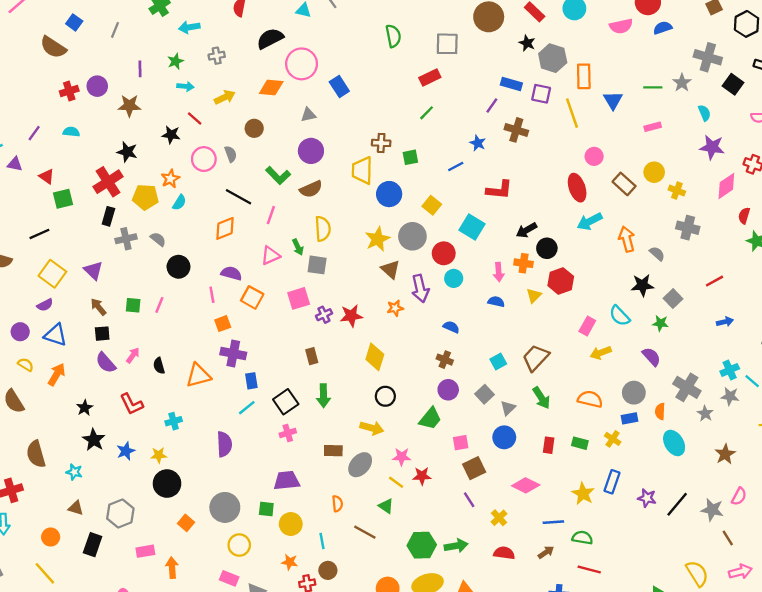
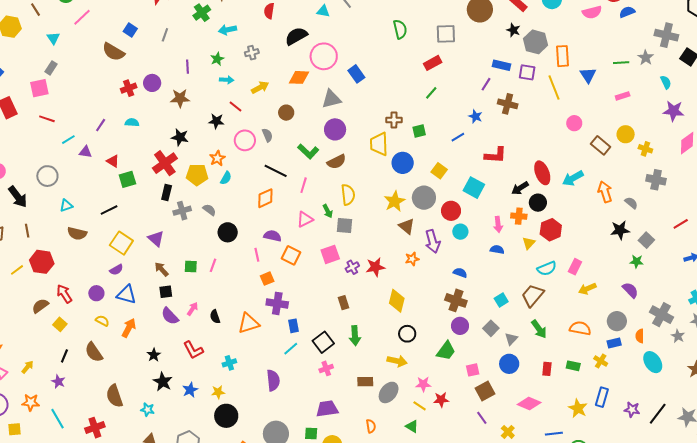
gray triangle: (308, 115) -> (331, 99), size x1.5
red ellipse: (577, 188) -> (542, 173), moved
cyan semicircle: (620, 316) -> (547, 268), moved, turned -66
brown cross: (445, 360) -> (456, 300), size x1.5

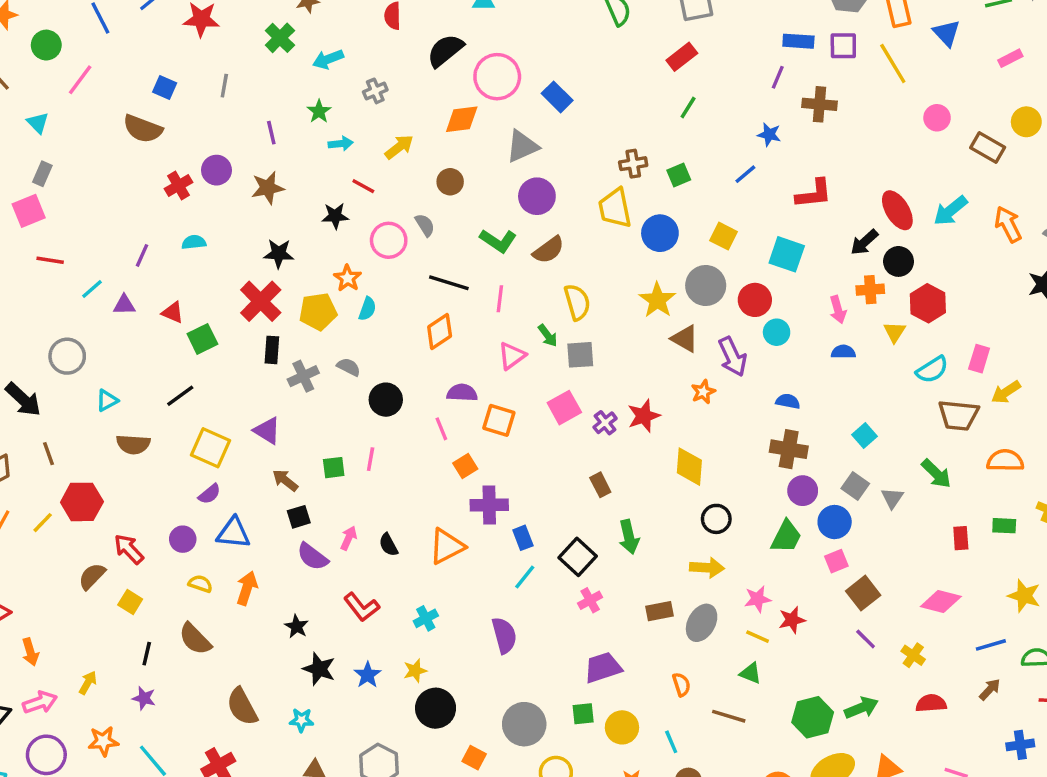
brown trapezoid: (533, 295) -> (958, 415), moved, turned -115
blue circle: (509, 364) -> (835, 522), moved

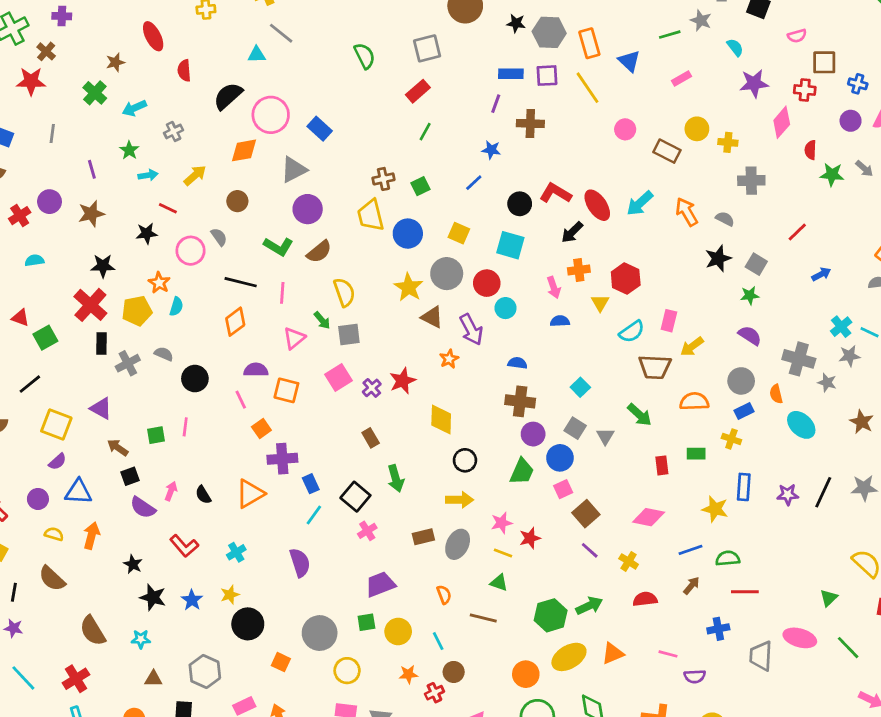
red L-shape: (814, 194) -> (555, 193), moved, turned -140
black circle: (899, 261) -> (520, 204), moved

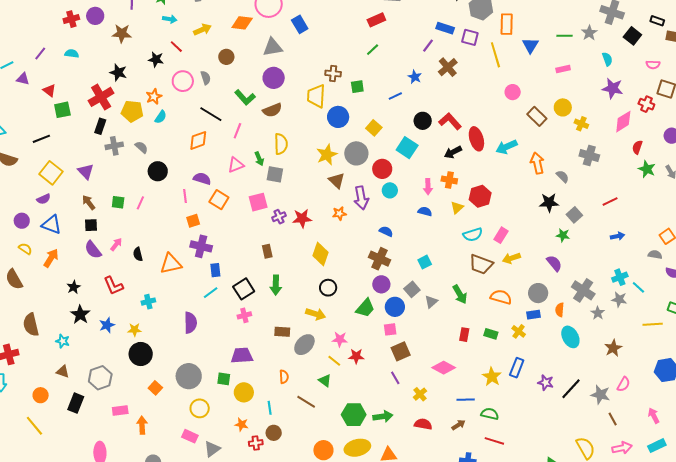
brown cross: (530, 124) -> (448, 67), turned 30

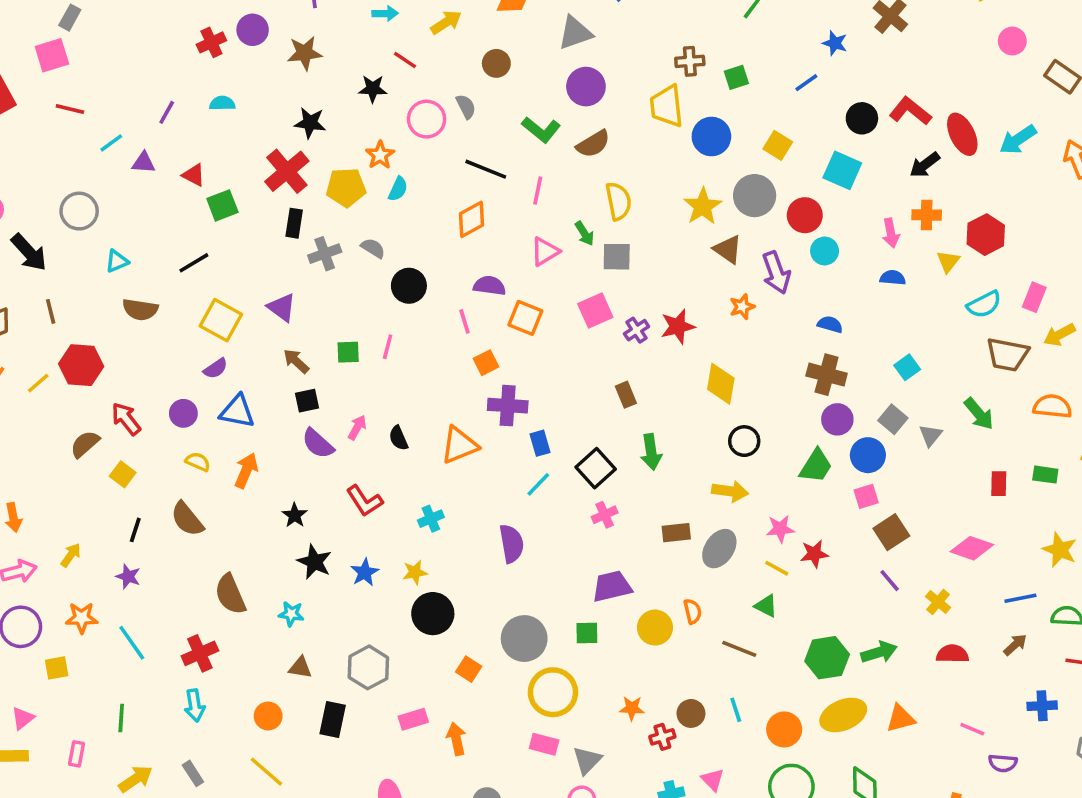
yellow circle: (244, 392) -> (655, 628), moved
yellow circle: (200, 408) -> (553, 692), size x1.4
cyan line: (270, 408) -> (736, 710), moved

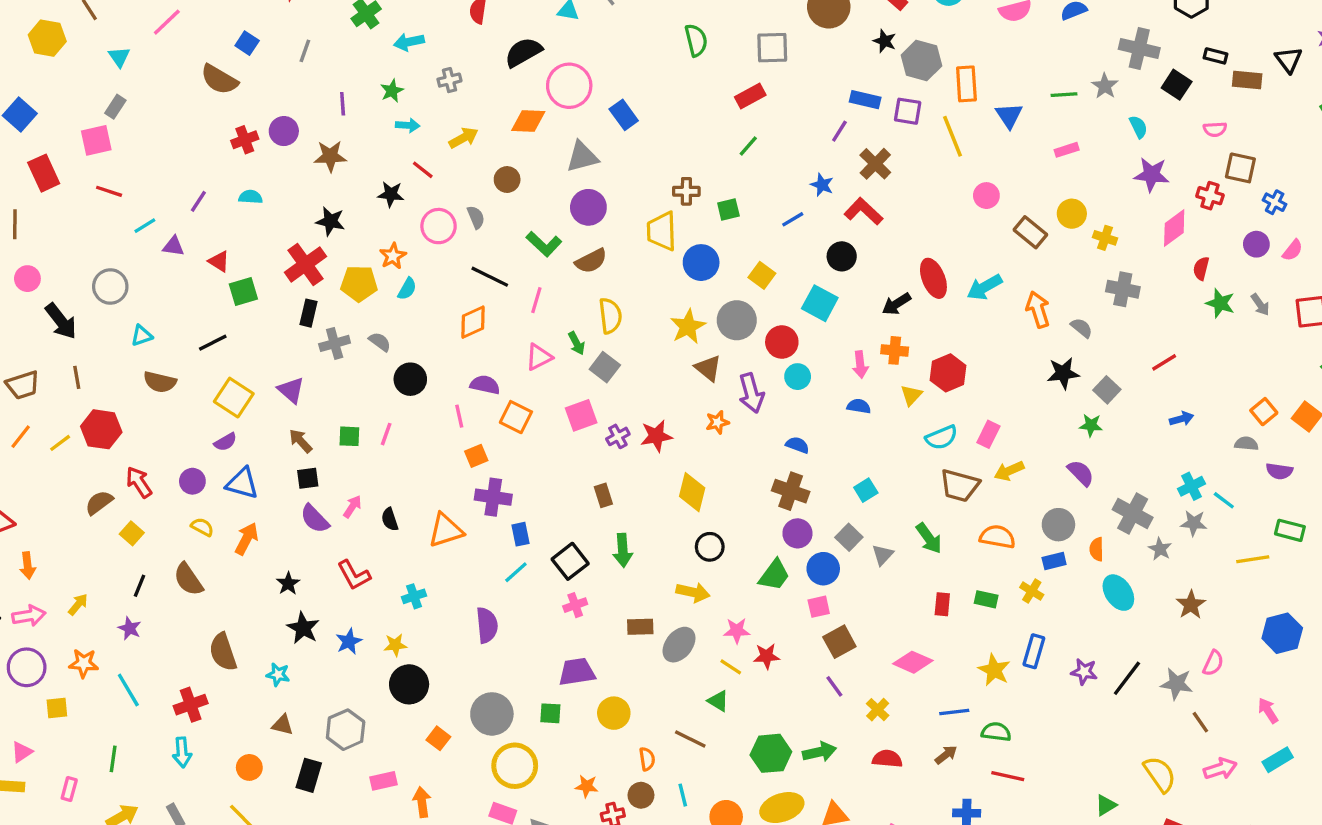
red L-shape: (910, 111) -> (863, 211), moved
gray square: (617, 257) -> (605, 367), turned 32
orange semicircle: (693, 611) -> (647, 759), moved

